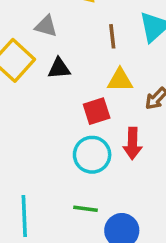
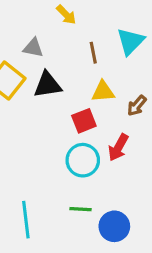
black triangle: (59, 68) -> (48, 85), size x1.4
red arrow: (133, 143) -> (118, 147), turned 32

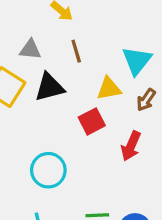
cyan triangle: (130, 41) -> (137, 61), moved
brown line: (93, 53) -> (76, 51), moved
cyan circle: (83, 160) -> (48, 170), moved

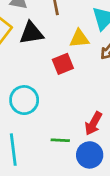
red arrow: (131, 146) -> (93, 123), moved

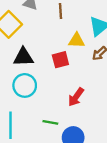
black triangle: (31, 33) -> (23, 57), moved
red arrow: (93, 123) -> (76, 97), moved

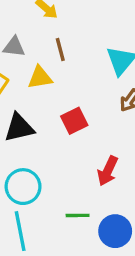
yellow triangle: (77, 40) -> (40, 78), moved
cyan circle: (25, 85) -> (23, 187), moved

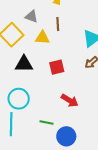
red arrow: (108, 171) -> (70, 100), turned -96

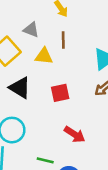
black triangle: (24, 64) -> (20, 88), turned 30

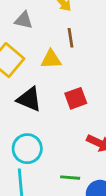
gray triangle: (31, 30) -> (24, 20), moved

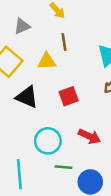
gray triangle: (24, 20) -> (22, 26), turned -36
cyan circle: (27, 149) -> (48, 141), moved

